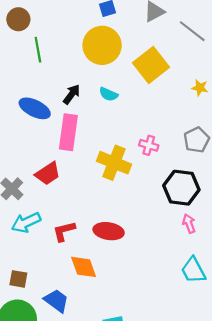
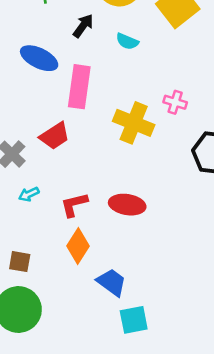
black arrow: (72, 94) -> (83, 26), moved
cyan arrow: (26, 222) -> (29, 194), size x0.6
orange diamond: (84, 267) -> (78, 246), moved, turned 52
blue trapezoid: (56, 301) -> (112, 282), moved

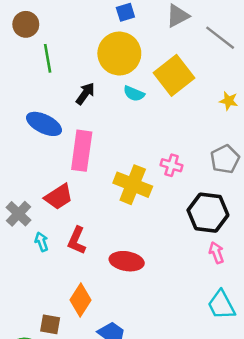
cyan semicircle: (127, 41) -> (134, 94), moved
cyan arrow: (29, 194) -> (42, 242), moved, turned 96
red L-shape: (74, 205) -> (77, 241), moved, turned -52
brown square: (20, 262) -> (50, 324), moved

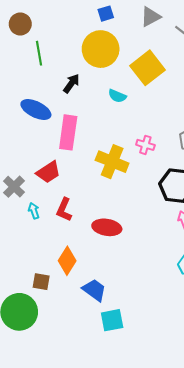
cyan semicircle: (134, 94) -> (117, 96), moved

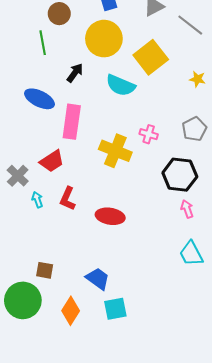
brown circle: (20, 24) -> (59, 14), moved
cyan semicircle: (117, 96) -> (121, 85), size x1.6
orange diamond: (67, 261) -> (71, 311), moved

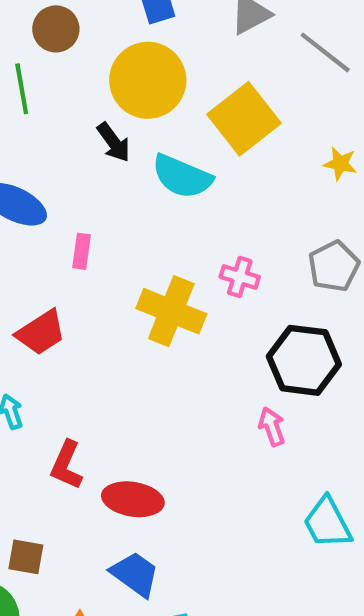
black arrow: (75, 73) -> (114, 142), moved, turned 108
pink rectangle: (72, 122) -> (82, 251), size x0.5
red L-shape: (68, 199) -> (67, 465), moved
pink arrow: (187, 209) -> (272, 427), moved
red ellipse: (110, 216) -> (133, 499), moved

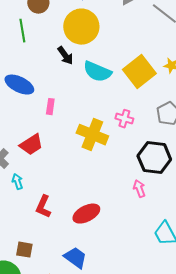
yellow square: (244, 119) -> (139, 72), moved
red ellipse: (133, 499) -> (86, 214), moved, turned -36

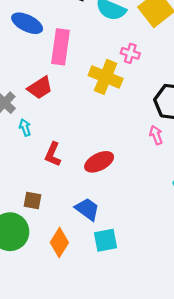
pink rectangle: (50, 107) -> (60, 47), size x2.0
pink cross: (124, 119) -> (130, 53), moved

